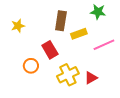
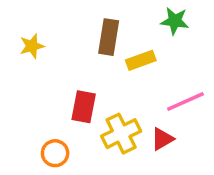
pink line: (104, 45) -> (185, 101), moved
red rectangle: (50, 50) -> (84, 107), moved, turned 42
orange circle: (31, 66) -> (55, 153), moved

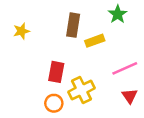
green star: (175, 21) -> (118, 14), turned 30
red triangle: (162, 139) -> (130, 96), moved, turned -35
orange circle: (55, 153) -> (54, 103), moved

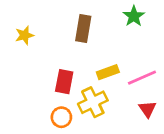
yellow rectangle: (95, 41) -> (108, 72), moved

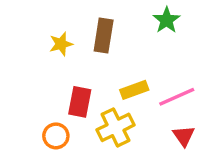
yellow star: (25, 35) -> (61, 44), moved
orange circle: (61, 117) -> (56, 136), moved

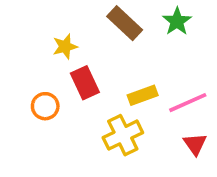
brown rectangle: (104, 35) -> (125, 23), moved, turned -56
red rectangle: (80, 102) -> (85, 83), moved, turned -36
orange circle: (56, 136) -> (45, 106), moved

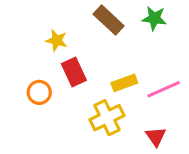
green star: (177, 21) -> (154, 18), turned -30
yellow star: (65, 47) -> (57, 40), turned 30
red triangle: (195, 144) -> (156, 137), moved

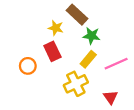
green star: (154, 18) -> (91, 36), moved
yellow star: (57, 40) -> (56, 28), moved
yellow rectangle: (124, 83) -> (88, 59), turned -30

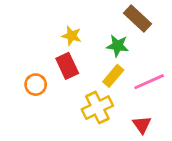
brown rectangle: (77, 15) -> (138, 18), moved

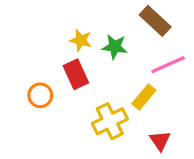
green star: (117, 46) -> (115, 47), moved
yellow rectangle: (113, 76) -> (144, 97), moved
pink line: (149, 82) -> (168, 65), moved

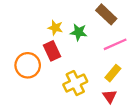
orange circle: (40, 95) -> (28, 65), size x1.5
yellow rectangle: (144, 97) -> (113, 73), moved

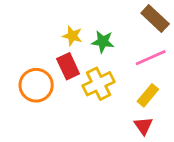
brown rectangle: (106, 14) -> (155, 18), moved
yellow cross: (75, 83) -> (98, 84), moved

